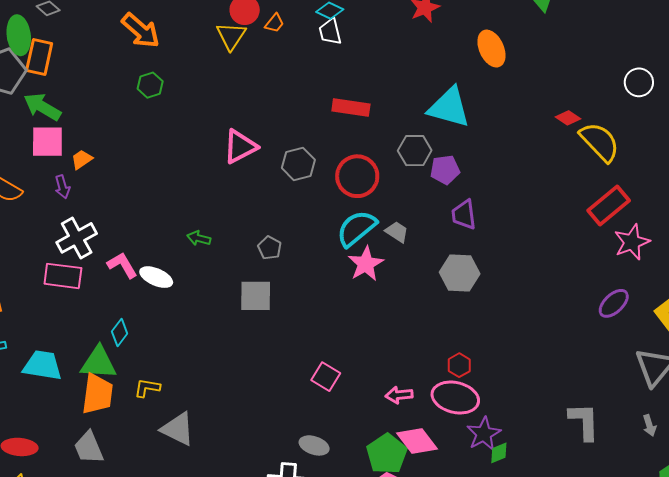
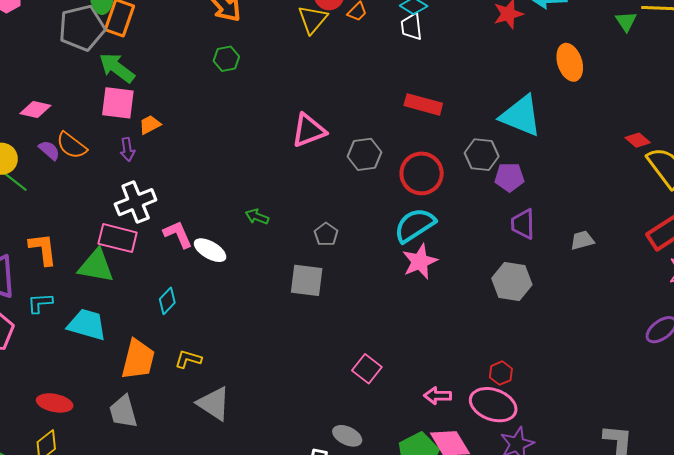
gray trapezoid: (397, 232) -> (582, 240), moved, turned -55
green triangle: (98, 363) -> (96, 266), moved

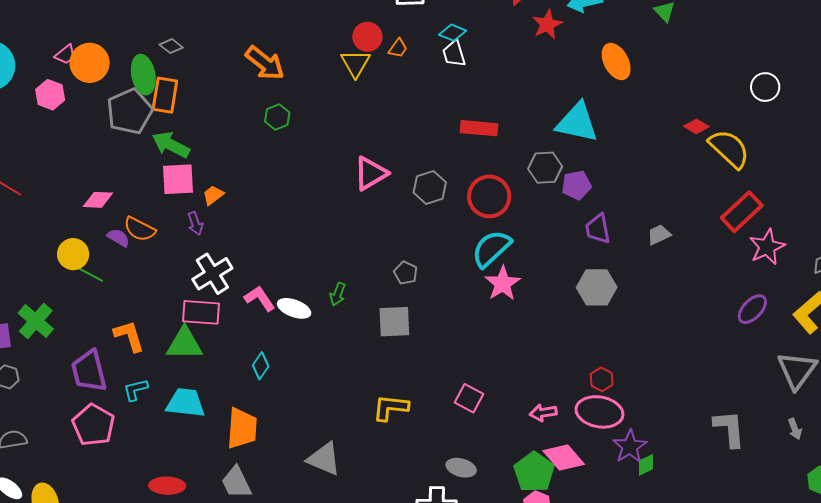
green arrow: (257, 217) -> (338, 294), moved, turned -80
yellow L-shape: (188, 359) -> (390, 408), moved, size x1.4

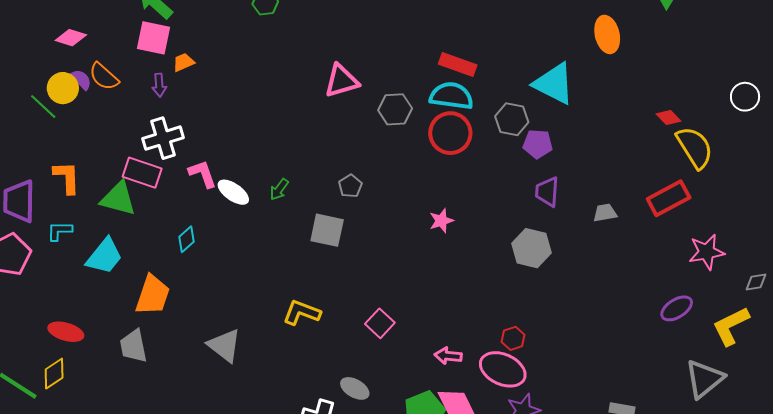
red rectangle: (742, 212) -> (669, 198), moved
cyan semicircle: (491, 249) -> (451, 96), moved, turned 36
yellow circle: (73, 254) -> (63, 88), moved
pink star: (503, 283) -> (441, 221), size x0.7
cyan trapezoid: (185, 403) -> (104, 256), turned 108

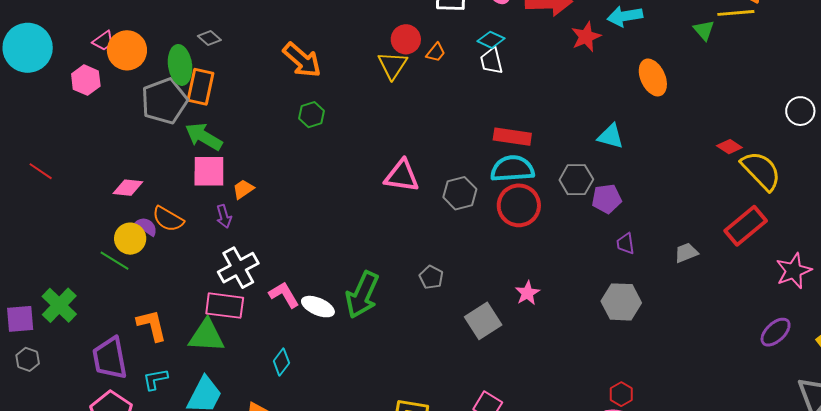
pink triangle: (341, 81) -> (402, 176), turned 36
cyan triangle: (554, 84) -> (611, 136), size x0.6
green arrow: (279, 189) -> (362, 295), size x2.0
purple trapezoid: (547, 192) -> (625, 244), size x0.7
gray square: (327, 230) -> (483, 321), moved, turned -33

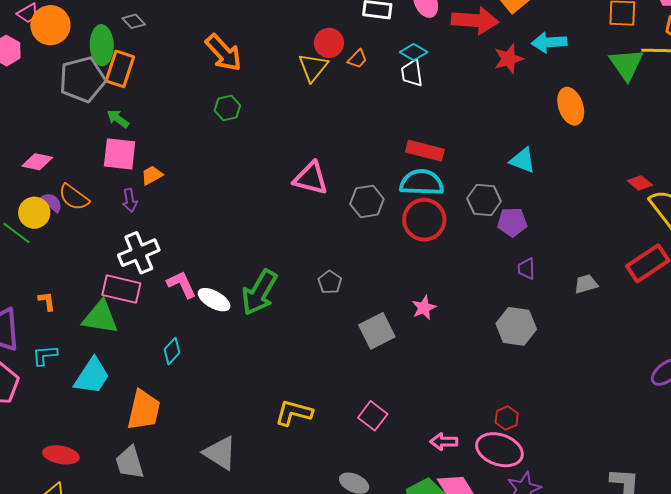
green triangle: (704, 30) -> (626, 64), size x1.6
green arrow: (204, 137) -> (118, 119), size x0.6
orange L-shape: (152, 325) -> (47, 301), size x0.6

